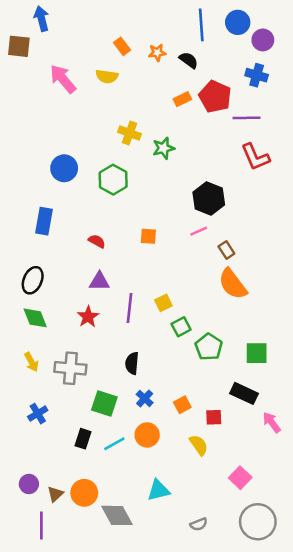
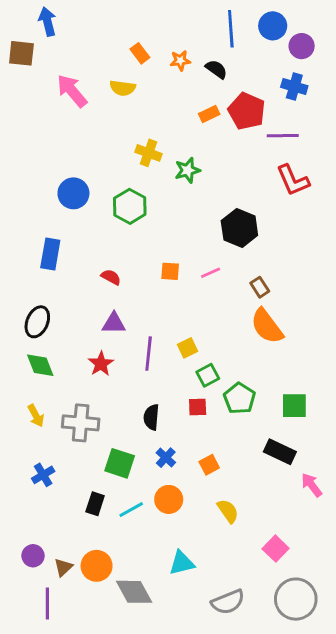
pink line: (199, 231) -> (211, 273), moved
red square: (214, 417) -> (198, 407), moved
gray semicircle: (199, 524) -> (228, 602), size x1.6

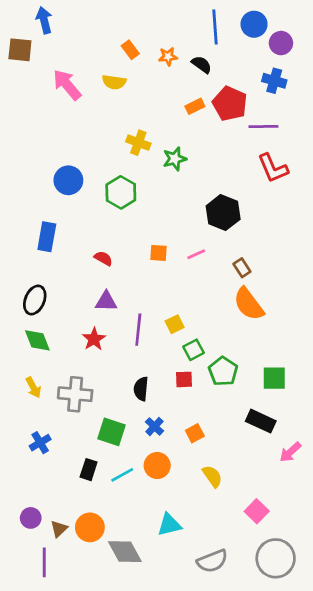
pink arrow: (312, 485) -> (290, 452), turned -95

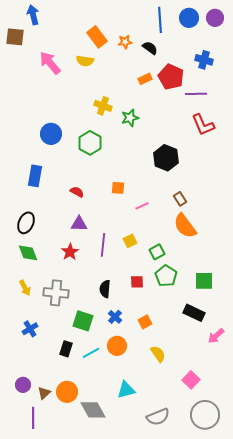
purple circle: (281, 43) -> (215, 18), moved
orange rectangle: (130, 50) -> (97, 37), size x1.5
pink line: (196, 254) -> (142, 206), moved
green square: (193, 350) -> (157, 252), moved

